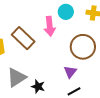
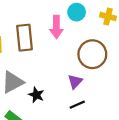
brown rectangle: (23, 38) -> (24, 38), turned 35

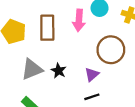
black star: (36, 95) -> (59, 71), moved

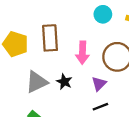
pink arrow: (79, 20) -> (82, 53), moved

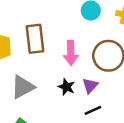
black star: (64, 82) -> (66, 87), moved

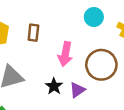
brown rectangle: (35, 39) -> (33, 33), size x0.6

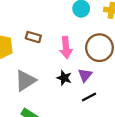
brown rectangle: (33, 33) -> (33, 37), turned -64

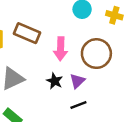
brown rectangle: (33, 37) -> (27, 33), size x1.5

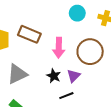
black line: (78, 105) -> (66, 96), moved

